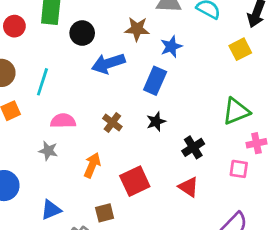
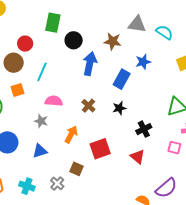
red circle: (14, 26) -> (25, 44), moved
blue star: (171, 47) -> (143, 62), moved
blue arrow: (108, 63) -> (90, 64), turned 115
blue triangle: (51, 210) -> (40, 151), moved
brown square: (105, 213) -> (76, 169), turned 32

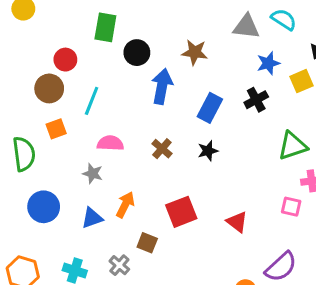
gray triangle: (137, 24) -> (246, 27), moved
cyan semicircle: (164, 32) -> (284, 19), moved
blue star: (143, 62) -> (268, 63), moved
black cross: (144, 129) -> (256, 100), moved
orange arrow: (71, 134) -> (125, 205), moved

